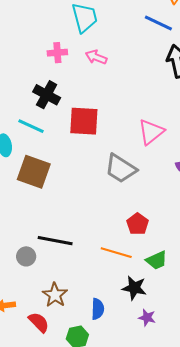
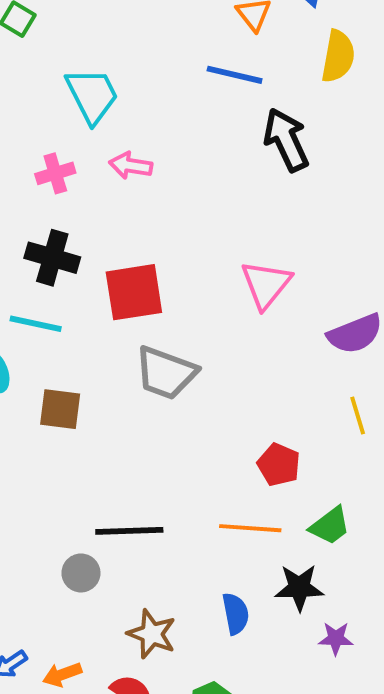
gray trapezoid: (121, 169) -> (166, 373), moved
brown square: (34, 172) -> (60, 409), size x0.7
blue semicircle: (98, 309) -> (236, 614), moved

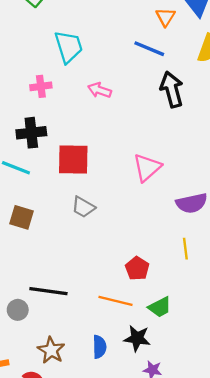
pink arrow: (131, 166) -> (100, 90), moved
black cross: (52, 258) -> (31, 133), turned -32
gray trapezoid: (166, 373) -> (83, 207), size x0.7

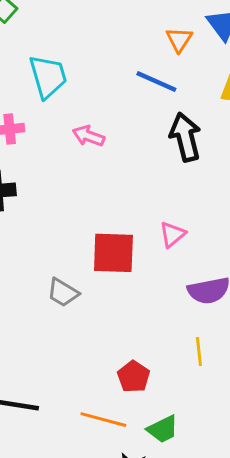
red square: (73, 159) -> (113, 253), moved
pink triangle: (147, 168) -> (172, 234), moved, size x0.7

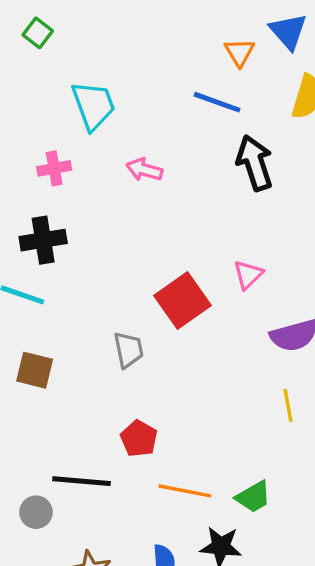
red square: (113, 253) -> (183, 300), turned -33
gray trapezoid: (63, 293) -> (128, 350), turned -128
red pentagon: (134, 377) -> (139, 438), moved

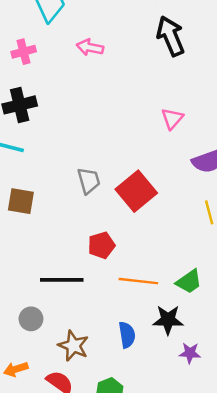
red square: (183, 300) -> (136, 191), moved
red pentagon: (139, 438) -> (101, 245), turned 30
gray circle: (36, 512) -> (31, 319), moved

